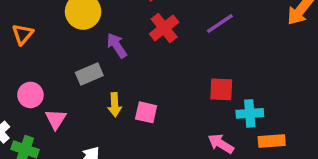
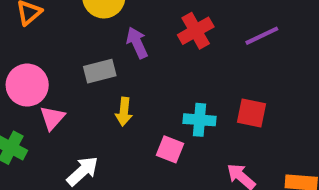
pink circle: (30, 95) -> (27, 85), size x1.4
pink square: (146, 112) -> (170, 149), moved
cyan cross: (250, 113) -> (199, 120), moved

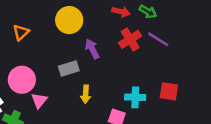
purple line: (262, 36) -> (158, 39), moved, turned 60

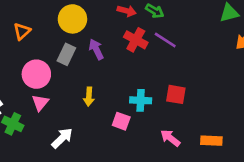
red cross: (130, 39) -> (136, 40), turned -30
gray rectangle: (69, 69) -> (66, 54), moved, turned -48
pink circle: (22, 80) -> (36, 74), moved

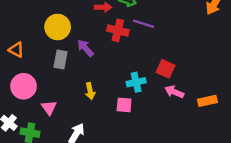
orange triangle: (22, 31) -> (16, 50), turned -35
pink circle: (36, 74) -> (24, 86), moved
red square: (176, 94) -> (166, 69), turned 30
pink arrow: (170, 138) -> (174, 92), moved

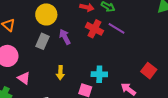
red square: (166, 69) -> (149, 71), moved
pink triangle: (49, 108) -> (24, 78), turned -32

